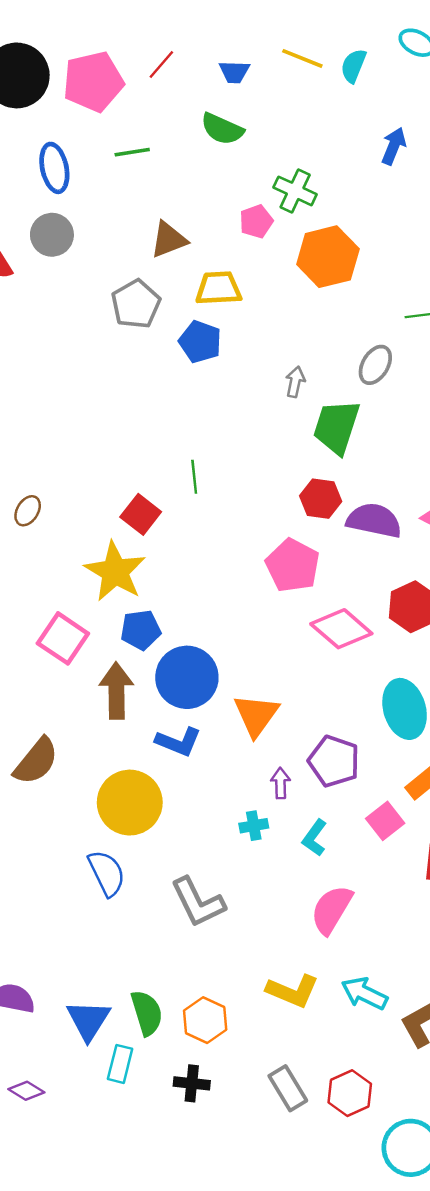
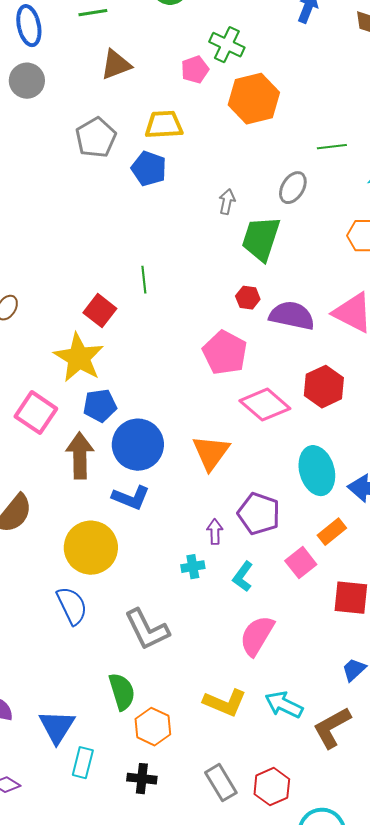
brown triangle: (169, 240) -> (116, 65), moved
red hexagon: (321, 499) -> (248, 298), size x0.7
orange triangle: (256, 715) -> (211, 453), moved
green semicircle: (147, 1013) -> (122, 692), moved

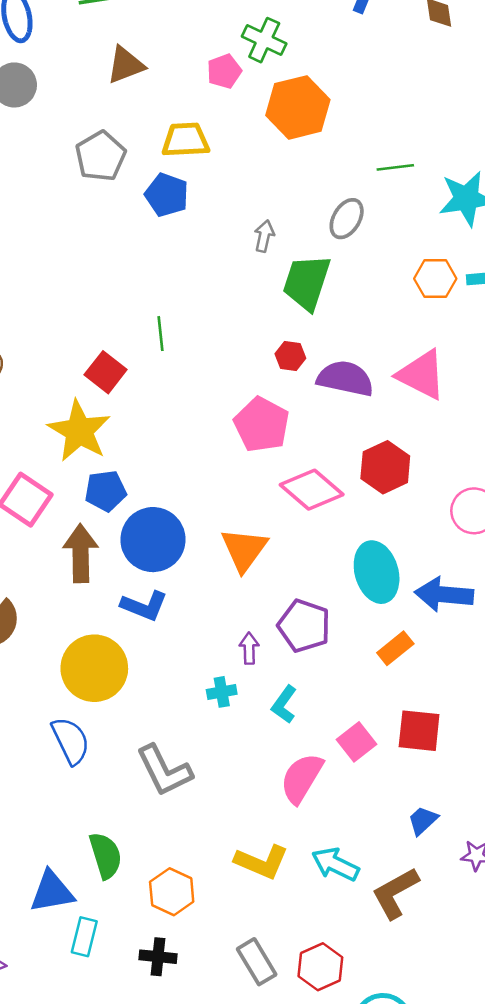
pink square: (301, 563) -> (357, 742), moved
green semicircle: (122, 692) -> (106, 856), moved
blue triangle: (57, 727) -> (52, 892), turned 48

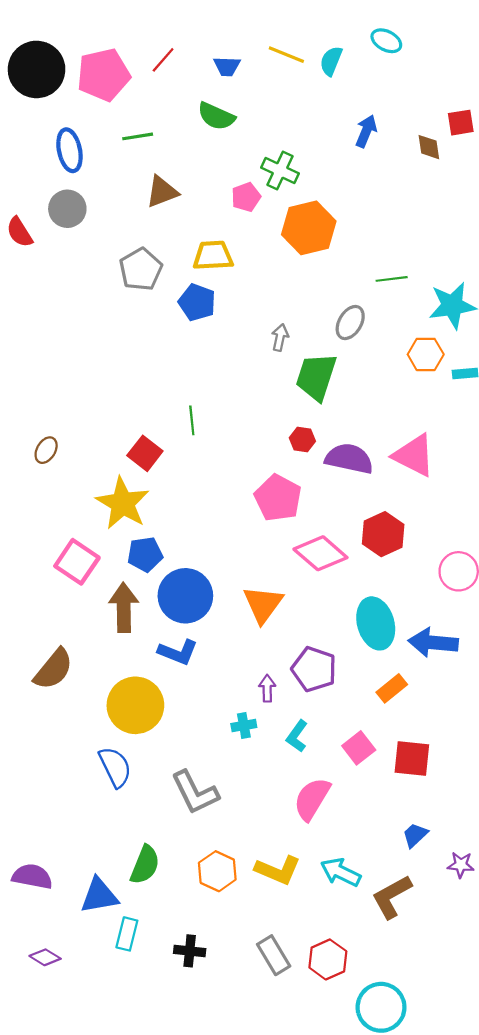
orange hexagon: (435, 279) -> (426, 354), moved
pink square: (357, 742) -> (359, 748), moved
green semicircle: (106, 856) -> (145, 865), turned 39
orange hexagon: (172, 892) -> (217, 871), moved

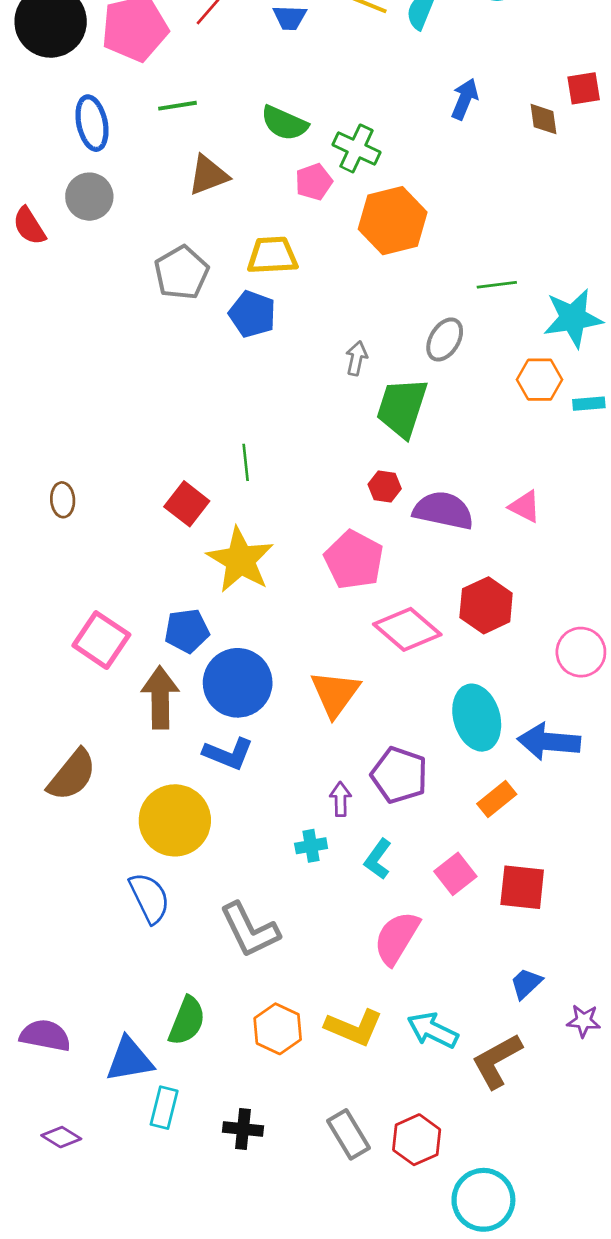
green semicircle: (216, 116) -> (284, 123), moved
brown ellipse: (46, 450) -> (63, 500), turned -35
pink triangle: (414, 455) -> (525, 506), size x0.6
yellow star: (123, 503) -> (240, 560), moved

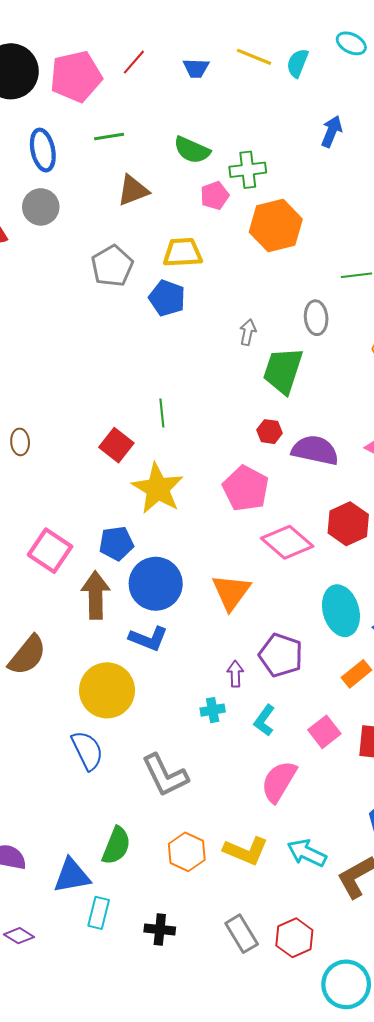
green cross: (357, 148) -> (248, 170), turned -32
gray ellipse: (445, 340) -> (316, 318), turned -36

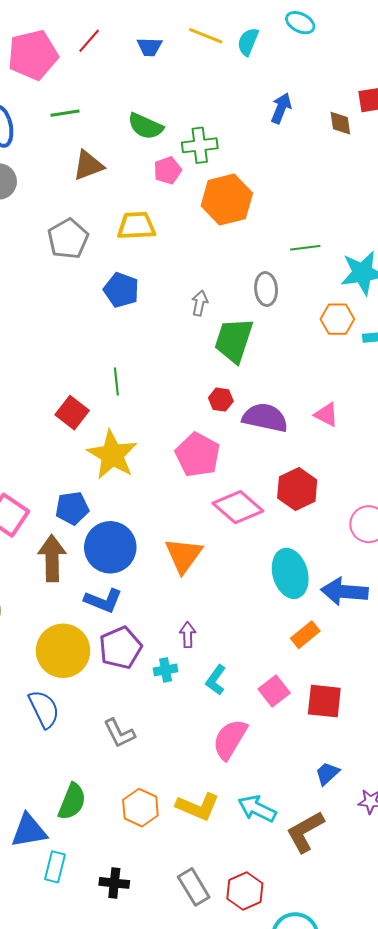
blue pentagon: (167, 298) -> (121, 290), moved
purple pentagon: (281, 655) -> (120, 648), moved, turned 30
gray L-shape: (165, 775) -> (119, 733), size x0.7

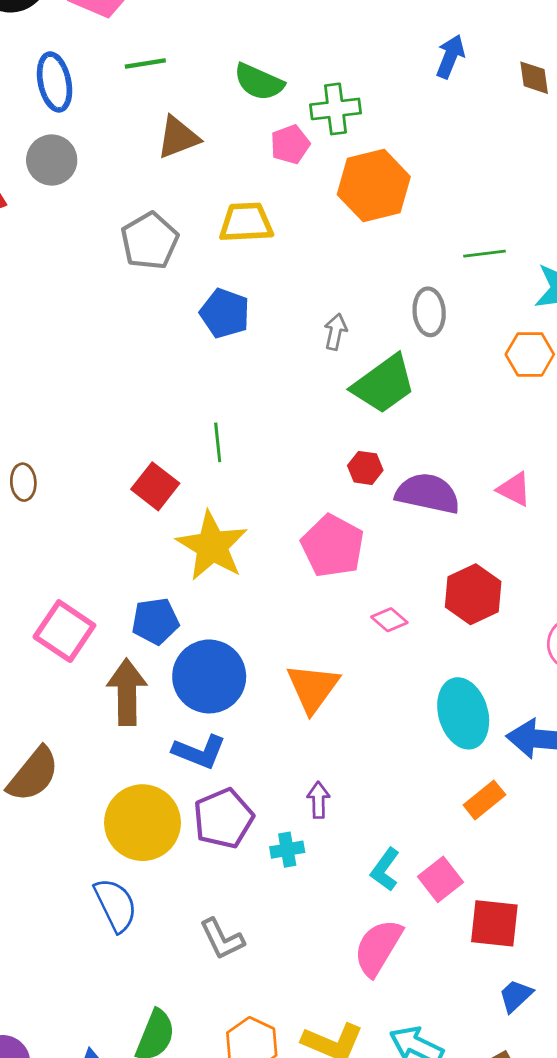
green trapezoid: (234, 340) -> (384, 384), turned -144
pink diamond: (238, 507) -> (389, 620), size x0.5
cyan L-shape: (216, 680) -> (385, 869), moved
red square: (324, 701) -> (494, 923), moved

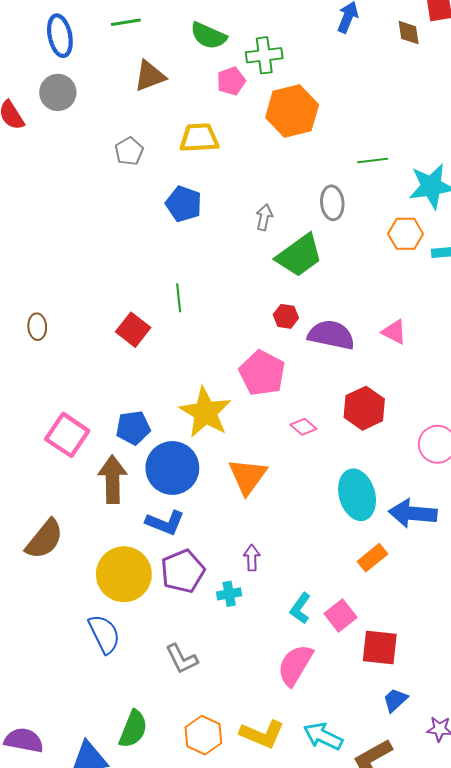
gray pentagon: (150, 241) -> (129, 151), size x0.7
yellow star: (212, 546) -> (205, 412), moved

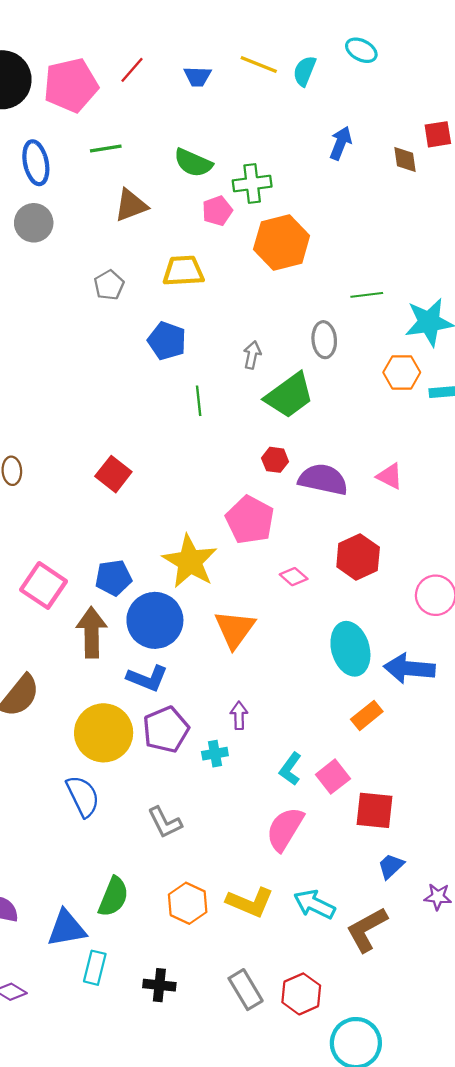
green line: (179, 298) -> (199, 401), moved

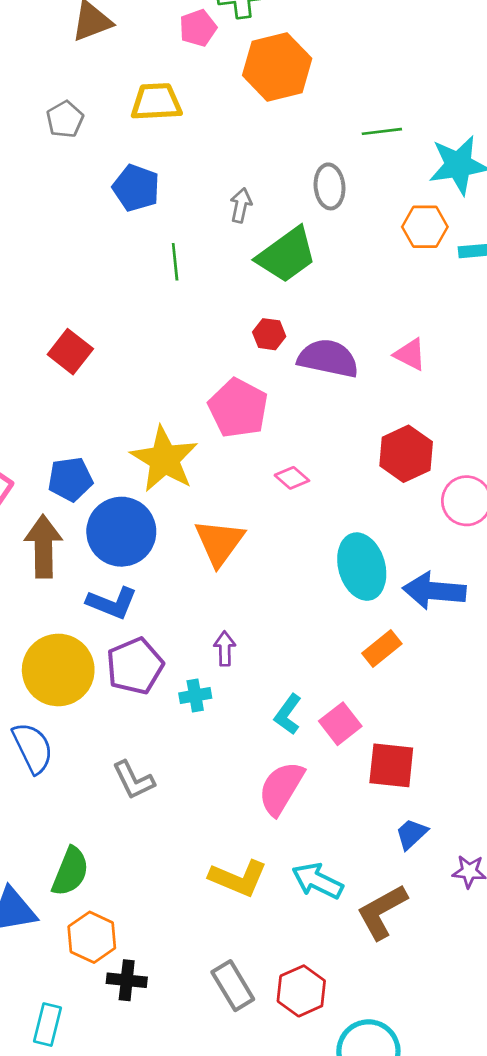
red hexagon: (358, 557) -> (406, 454), moved
orange hexagon: (188, 903) -> (92, 937), moved
cyan rectangle: (95, 968) -> (47, 1025), moved

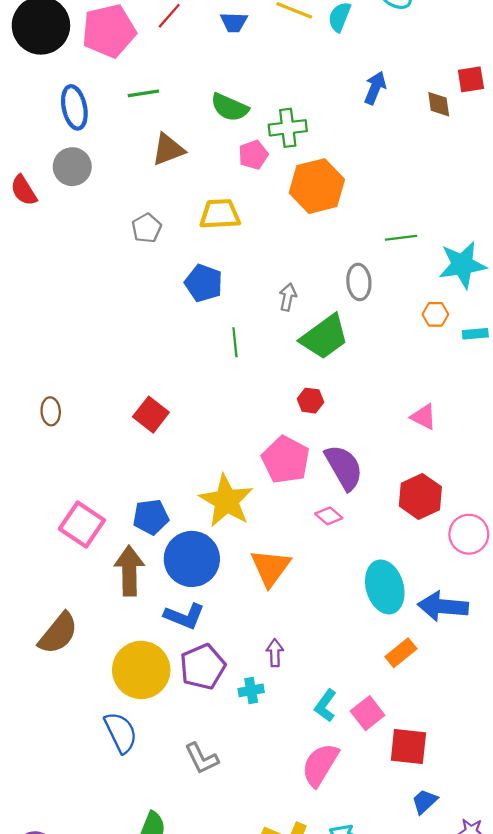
orange hexagon: (425, 227) -> (435, 314), size x0.7
purple semicircle: (328, 358) -> (344, 467), moved, turned 48

